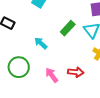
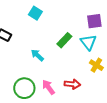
green circle: (19, 67) -> (24, 88), moved

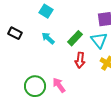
cyan arrow: (37, 55) -> (48, 38), moved
red arrow: (72, 84) -> (80, 60), moved, turned 91

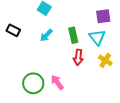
cyan arrow: (48, 38) -> (46, 35), turned -88
green rectangle: (75, 38) -> (73, 35), turned -56

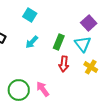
purple square: (103, 16) -> (89, 23), turned -35
green rectangle: (73, 35) -> (59, 42), turned 35

